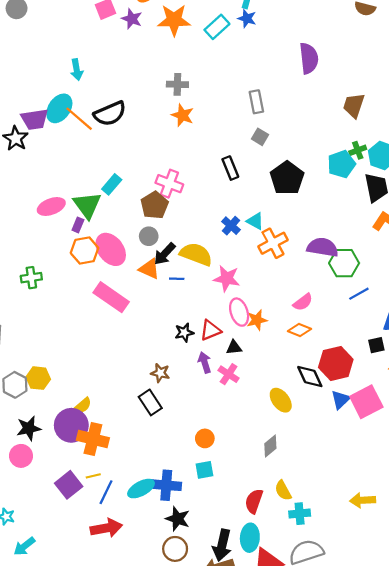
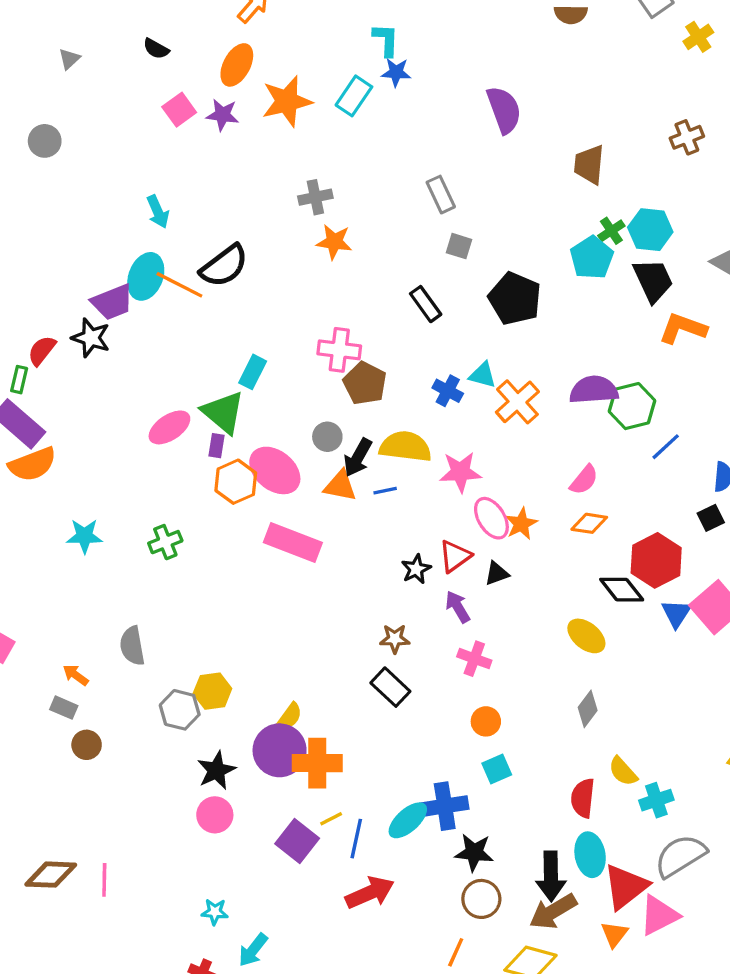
brown pentagon: (155, 205) -> (365, 383), moved
pink cross: (229, 374) -> (474, 659), moved

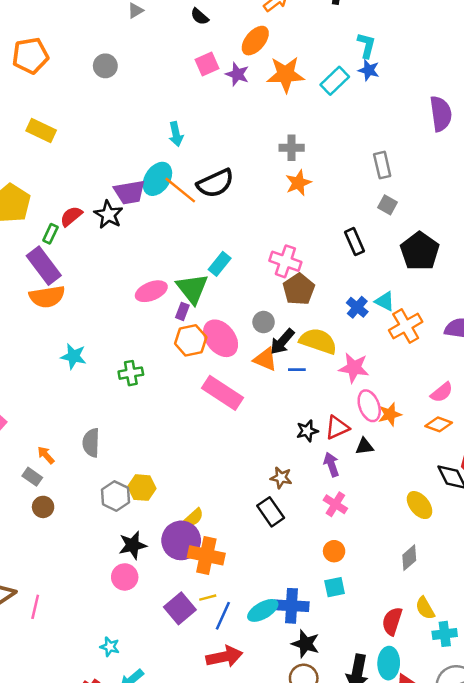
orange star: (334, 242) -> (298, 183), turned 30

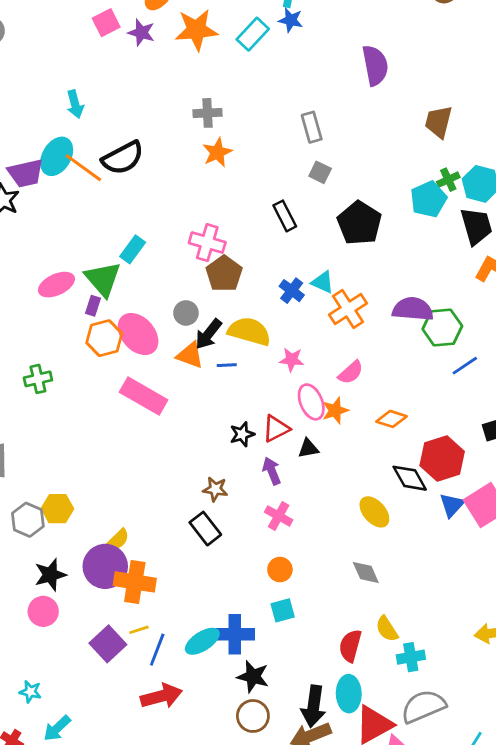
pink star: (354, 368) -> (292, 360), size x0.7
pink semicircle: (442, 392) -> (351, 372), moved
gray diamond: (409, 558) -> (366, 572), turned -70

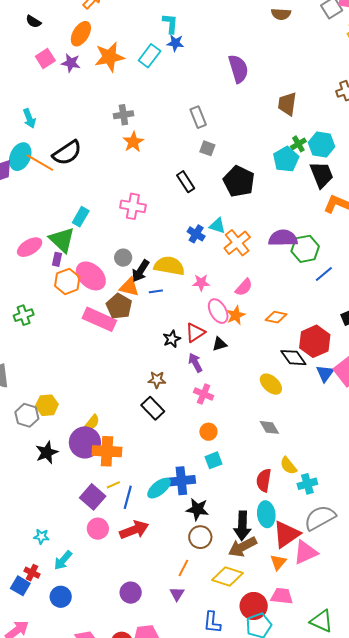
brown pentagon: (224, 274) -> (119, 306), moved
pink circle: (43, 611) -> (98, 529), moved

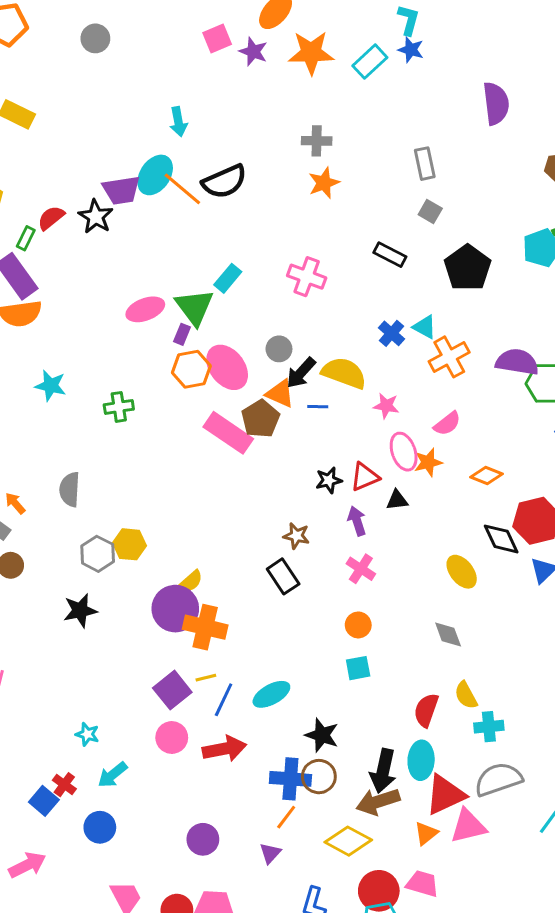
black rectangle: (186, 182) -> (390, 255), turned -40
black star: (47, 452) -> (80, 610), moved
blue cross: (181, 481) -> (290, 779), moved

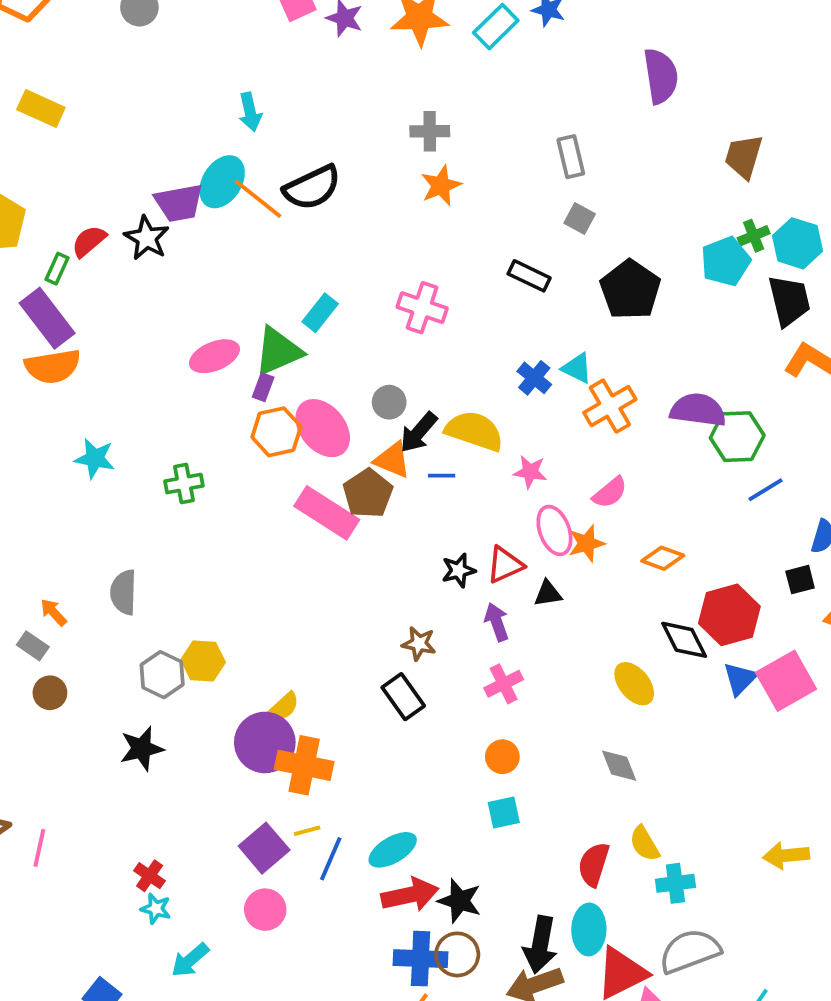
green triangle: (194, 307) -> (278, 351), turned 45
pink cross: (361, 569) -> (504, 684), turned 32
red arrow: (224, 749) -> (410, 895), moved
red cross: (64, 785) -> (150, 876), moved

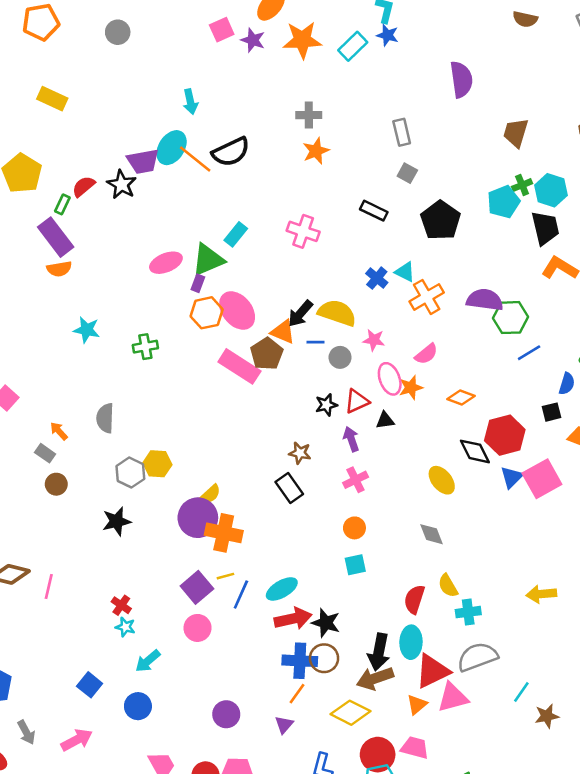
orange semicircle: (53, 366) -> (59, 269), size x0.7
gray circle: (389, 402) -> (340, 357), moved

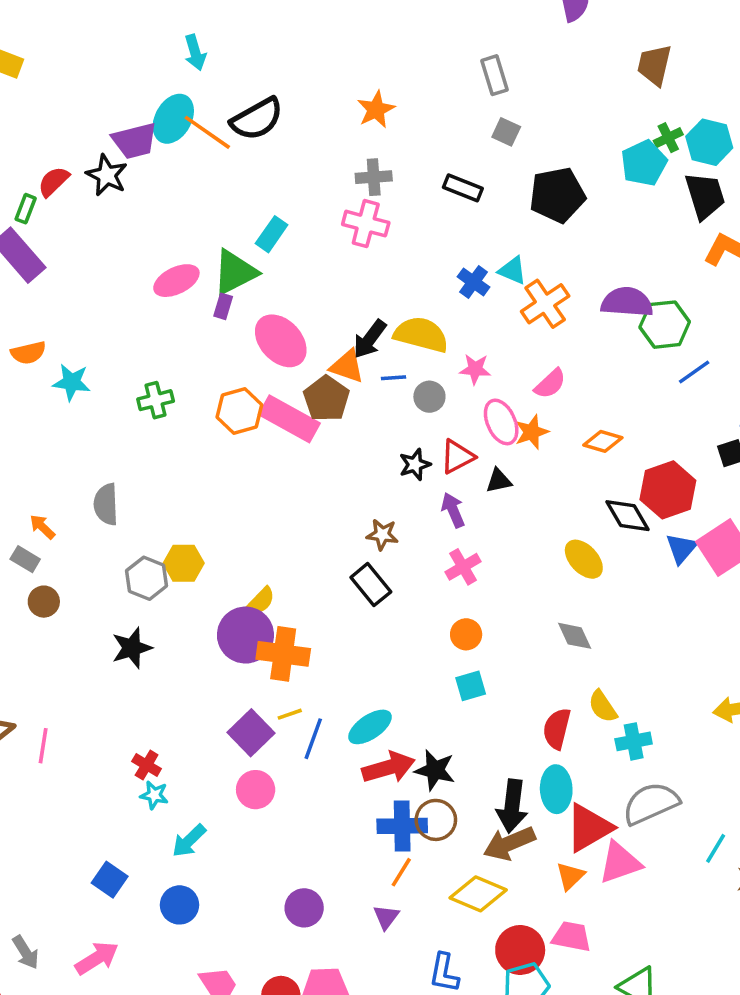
gray cross: (309, 115) -> (374, 177), moved
black pentagon: (440, 220) -> (557, 195), turned 30
orange semicircle: (59, 269) -> (28, 353), moved
orange hexagon: (207, 313) -> (239, 411), moved

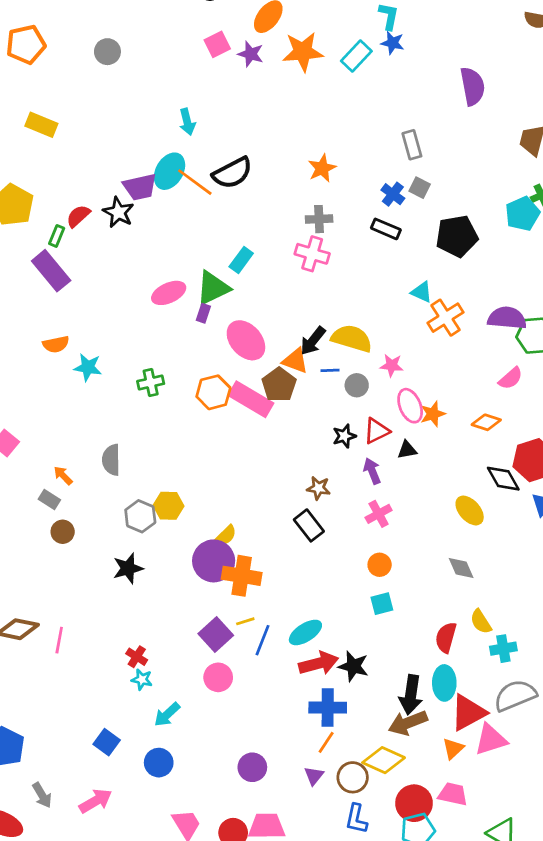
blue cross: (474, 282) -> (393, 194), moved
pink semicircle: (550, 384) -> (511, 378), moved
brown circle: (436, 820) -> (353, 777), moved

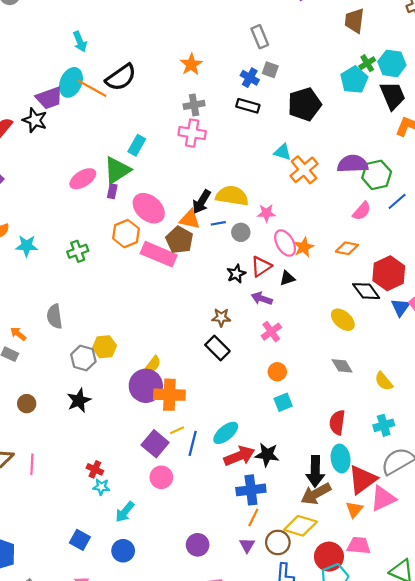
orange hexagon: (213, 392) -> (126, 234), moved
purple arrow: (372, 471) -> (262, 298), turned -42
brown circle: (63, 532) -> (27, 404), moved
yellow semicircle: (481, 622) -> (384, 381), moved

